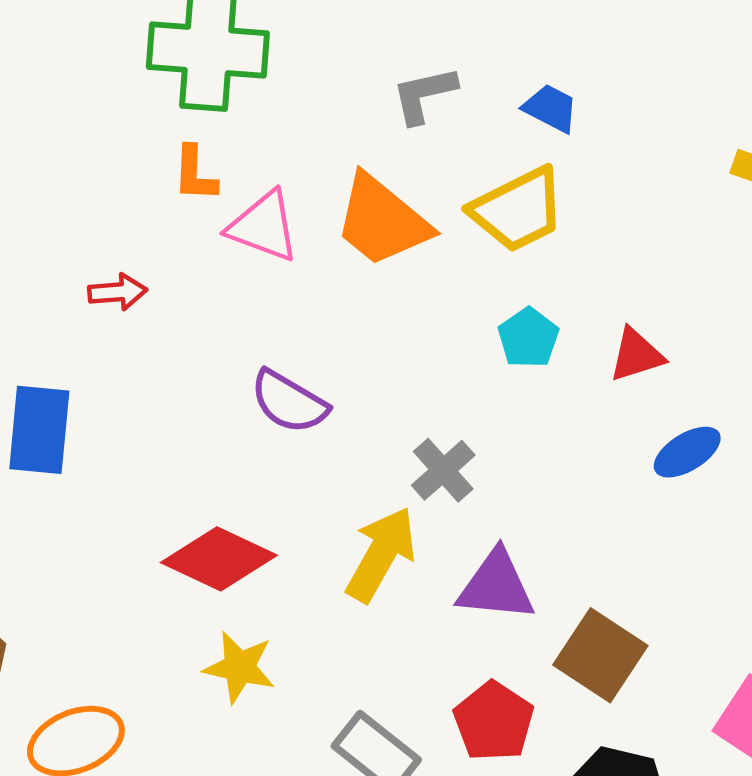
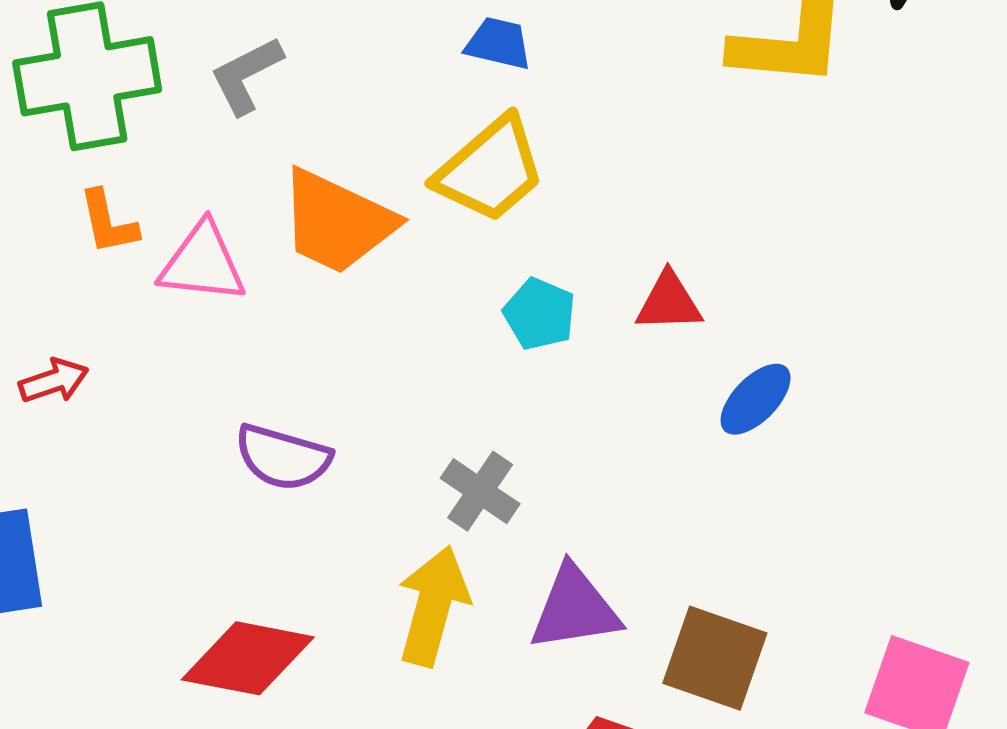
gray L-shape: (424, 95) -> (246, 75), moved
red triangle: (636, 355) -> (669, 302), turned 30

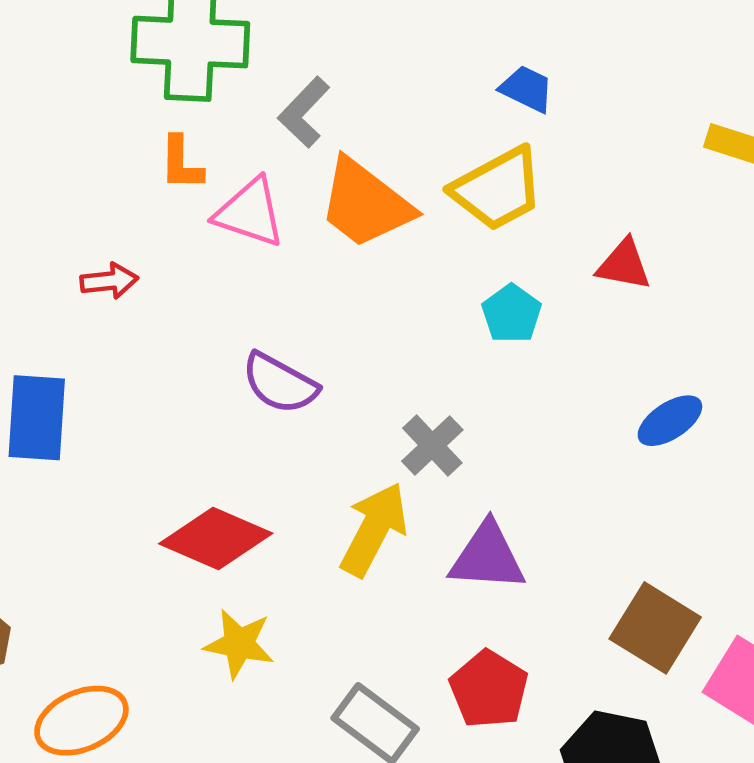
gray L-shape: (246, 75) -> (304, 112), moved, turned -32
red triangle: (669, 302) -> (624, 265), moved
brown square: (715, 658) -> (655, 628), moved

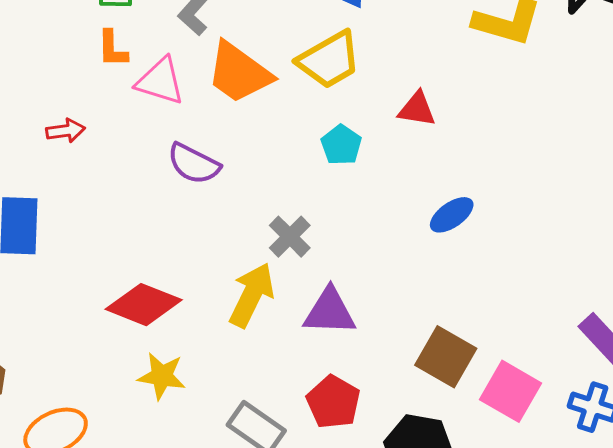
purple semicircle: (280, 383) -> (194, 164), moved

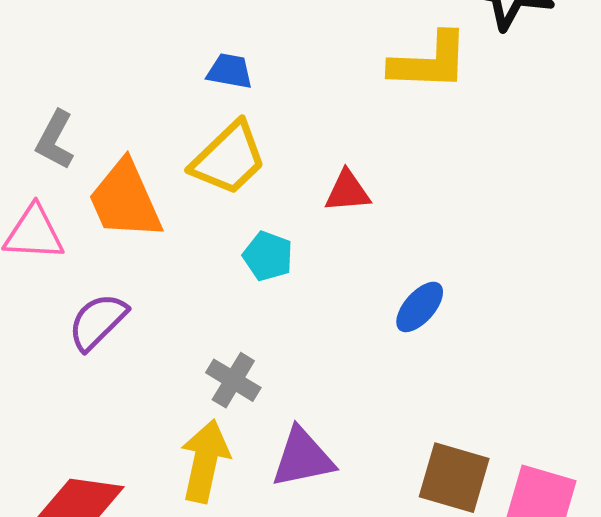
orange trapezoid: (239, 73) -> (125, 200), turned 44
purple semicircle: (194, 164) -> (98, 322), turned 122

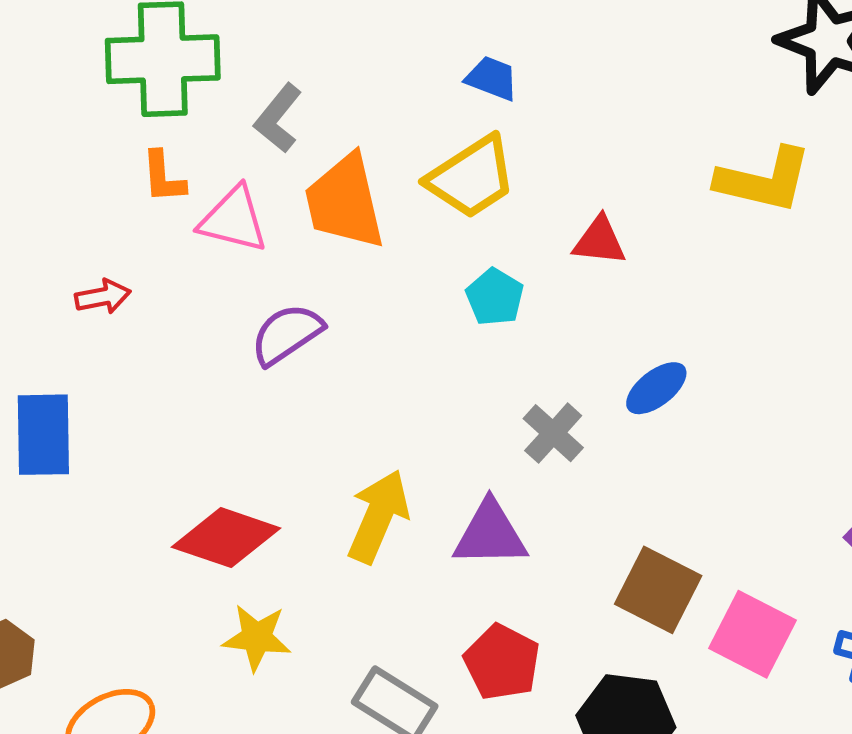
yellow L-shape: (429, 62) -> (764, 180), moved
gray cross: (233, 380) -> (553, 433), moved

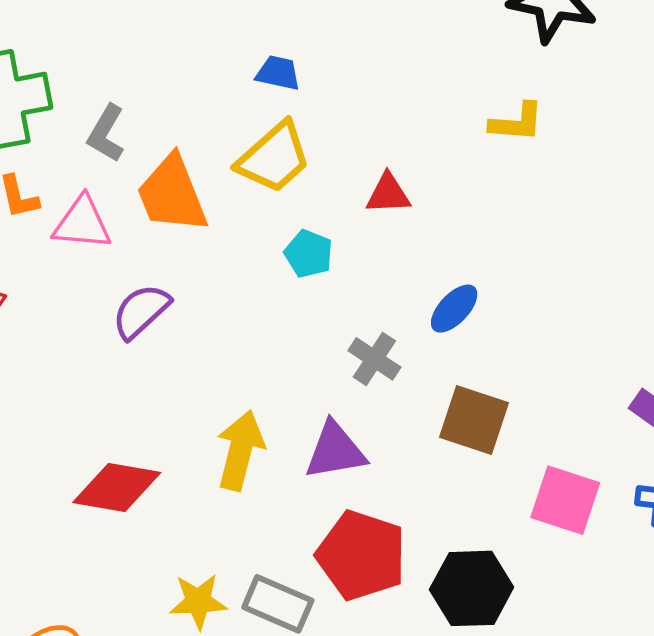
yellow L-shape: (764, 180) -> (517, 122), size x0.7
brown square: (658, 590) -> (474, 420), moved
yellow star: (257, 638) -> (198, 601), moved
red pentagon: (502, 662) -> (361, 555), size x1.4

